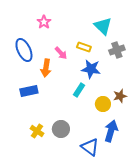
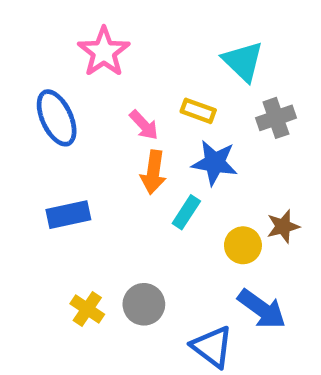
pink star: (44, 22) -> (104, 52), size x1.5
orange arrow: (46, 68) -> (153, 172), moved
blue arrow: (111, 131) -> (262, 309), turned 110

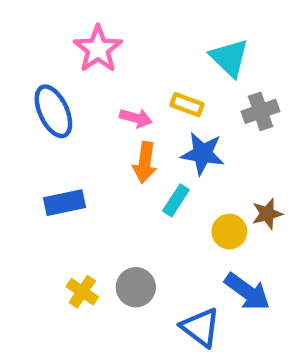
pink arrow: (144, 125) -> (136, 118), turned -32

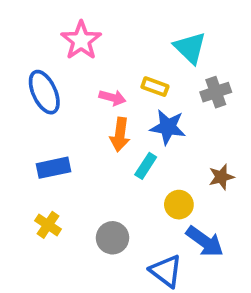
yellow circle: (229, 232) -> (179, 205), moved
yellow cross: (82, 292) -> (48, 225), moved

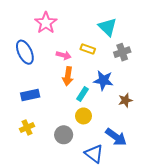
blue star: (168, 127) -> (103, 80), moved
yellow circle: (179, 205) -> (84, 116), moved
yellow cross: (48, 225) -> (27, 127), turned 32

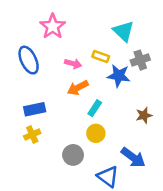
orange arrow: (68, 76) -> (78, 88), turned 54
blue star: (103, 80) -> (119, 76), moved
yellow cross: (27, 127) -> (32, 135), moved

